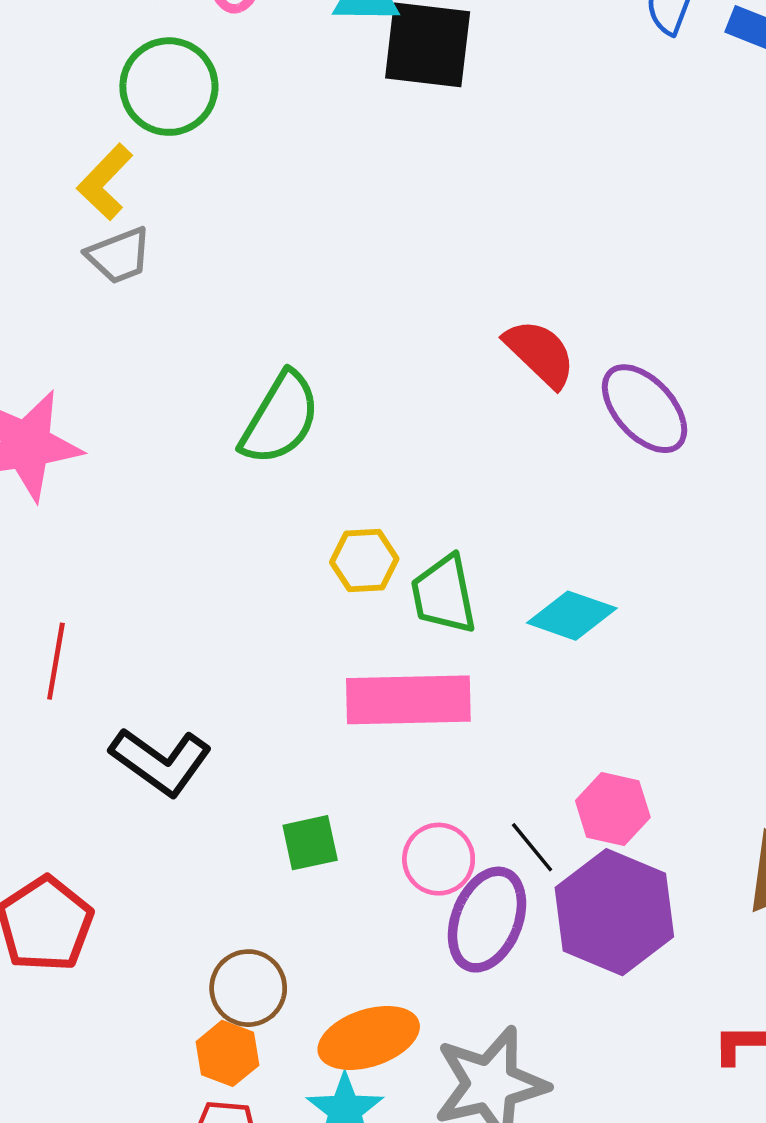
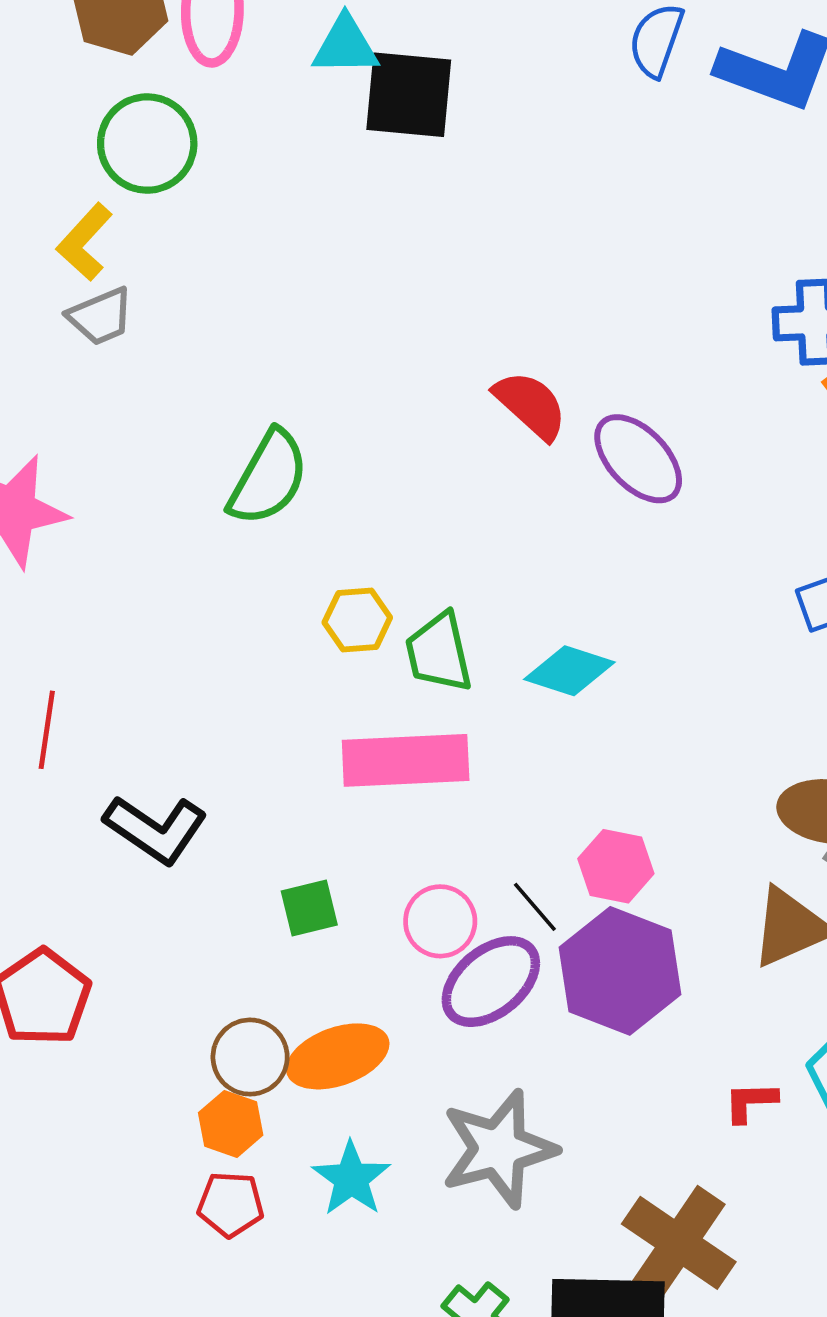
purple ellipse: (487, 920) -> (491, 982), turned 30
orange ellipse: (369, 1038) -> (338, 1056), moved

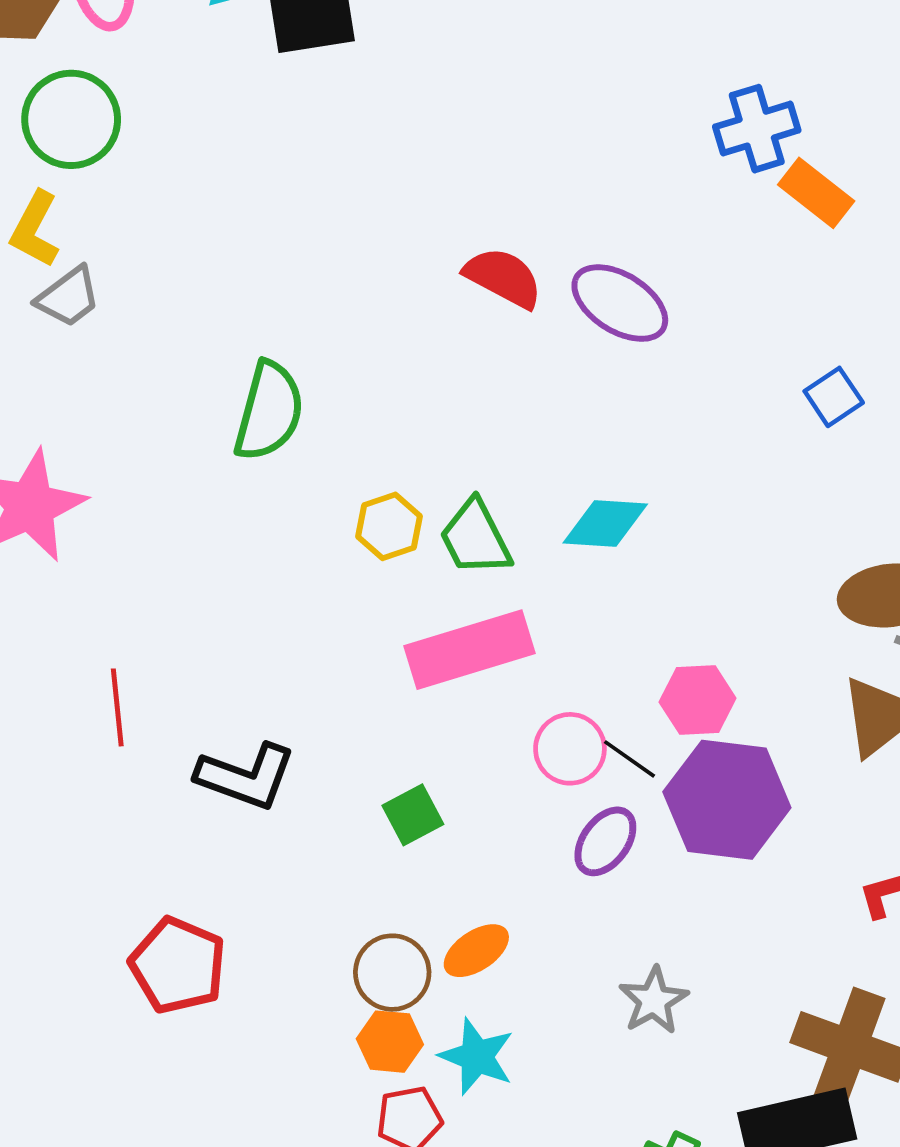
pink circle: (440, 921) -> (570, 749), moved
purple ellipse: (491, 982) -> (605, 841), size x0.7
orange ellipse: (338, 1056) -> (476, 951), size x0.7
gray star: (499, 1149) -> (654, 1000), size x0.6
cyan star: (351, 1179) -> (477, 1057), moved

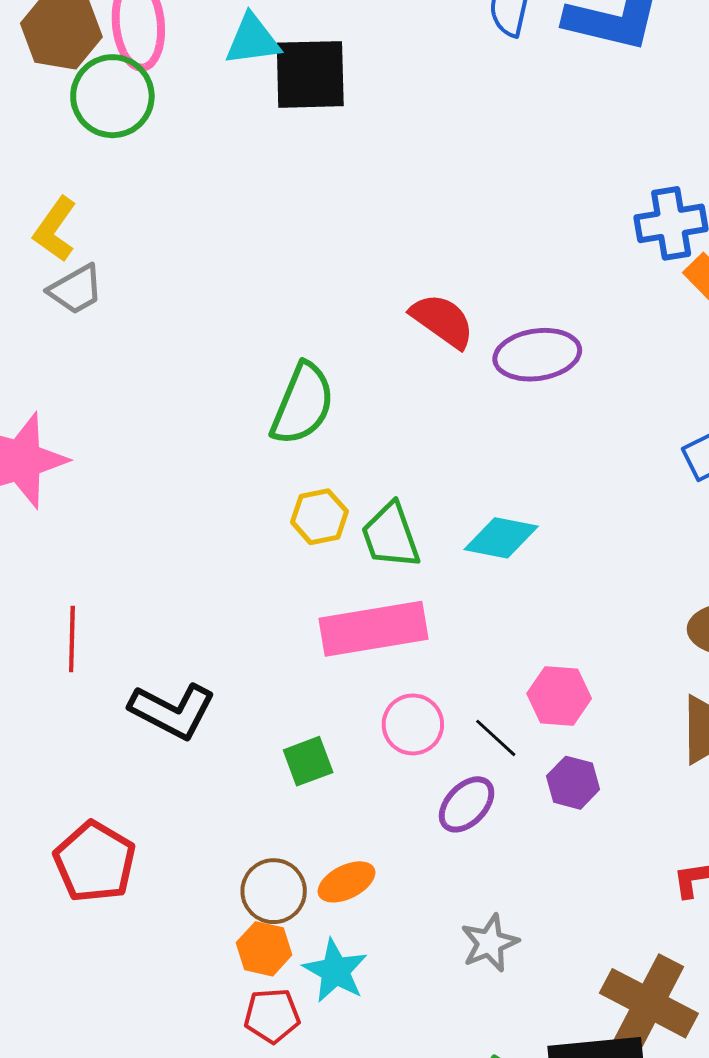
green circle: (71, 119) -> (112, 96), moved
purple ellipse: (620, 303) -> (537, 355), turned -48
green semicircle: (269, 411) -> (303, 404), moved
pink circle: (570, 749) -> (413, 724), moved
purple hexagon: (727, 800) -> (573, 783), size x0.5

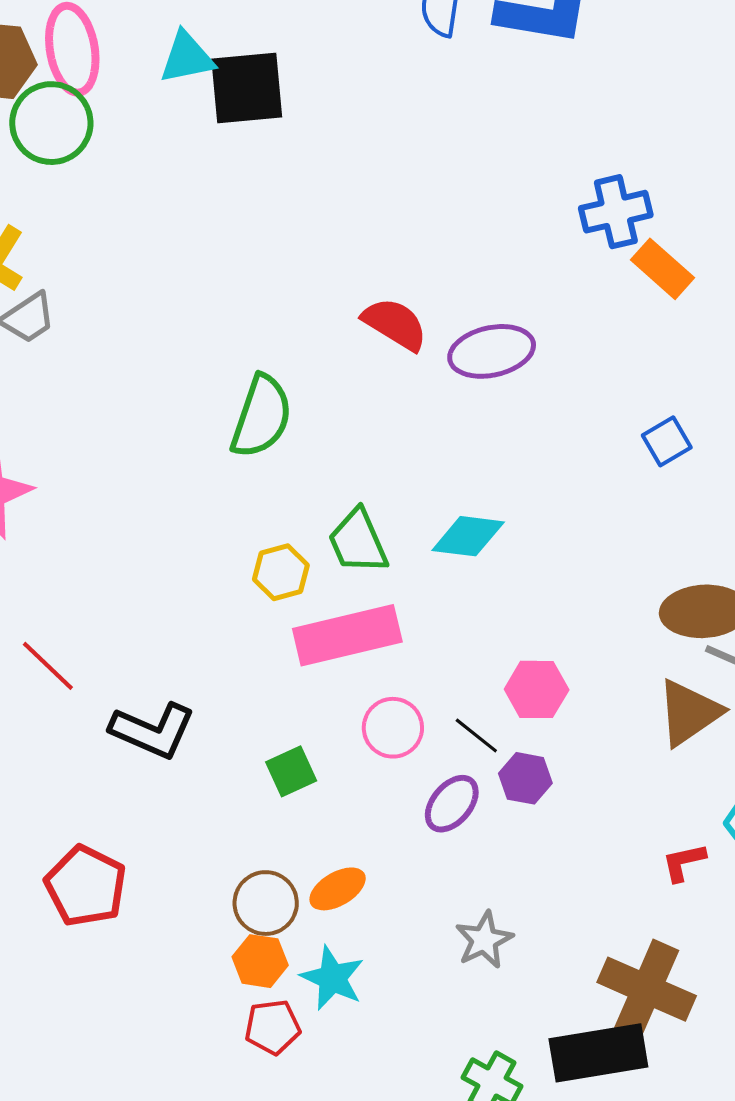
yellow hexagon: (319, 517) -> (281, 572), moved
red line: (72, 639) -> (48, 666), turned -44
purple hexagon: (573, 783) -> (525, 778), moved

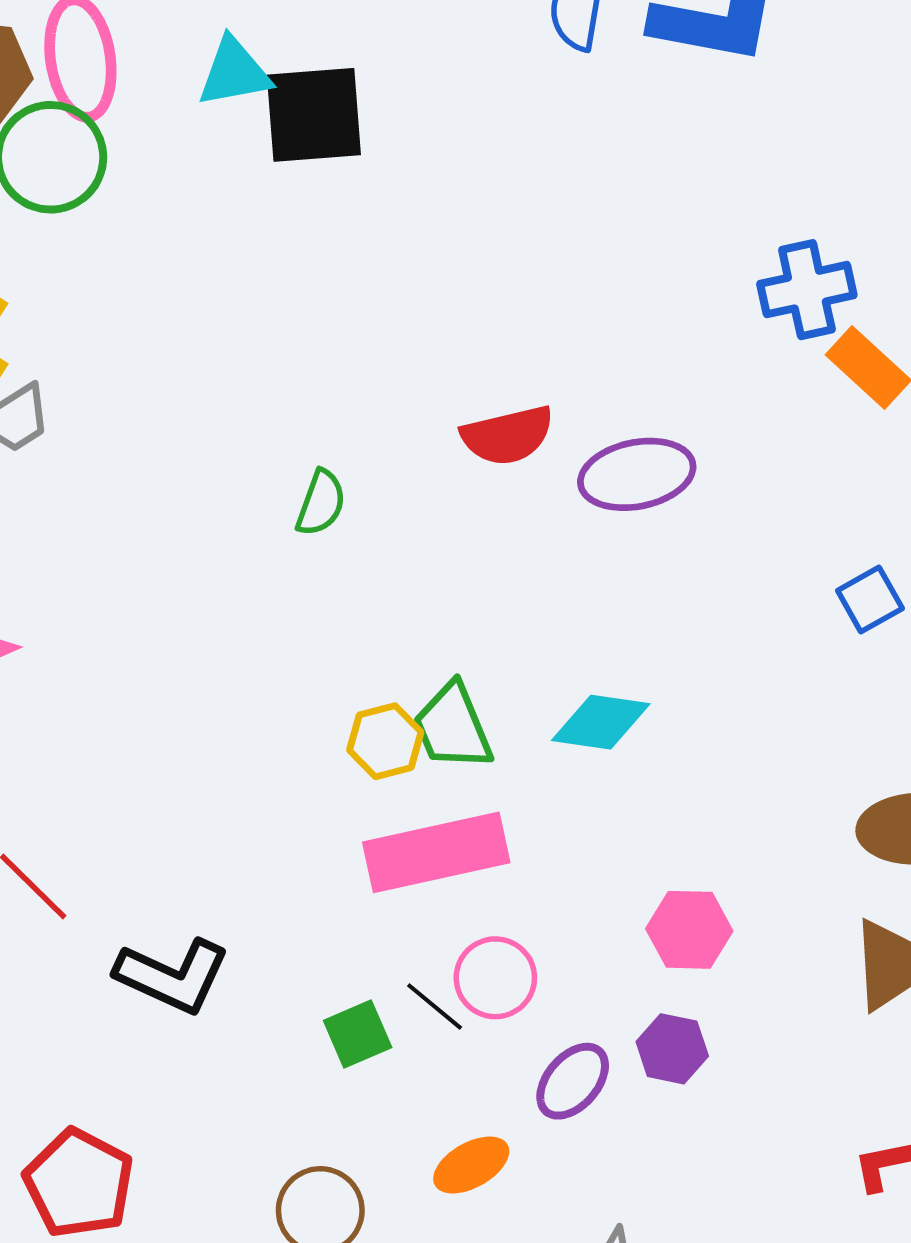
red semicircle: (395, 324) -> (508, 435), turned 134
green semicircle: (261, 416) -> (321, 503), moved, size x0.6
yellow hexagon: (281, 572) -> (385, 741), moved
black line: (476, 735) -> (435, 1006), moved
orange ellipse: (338, 889) -> (471, 1165), moved

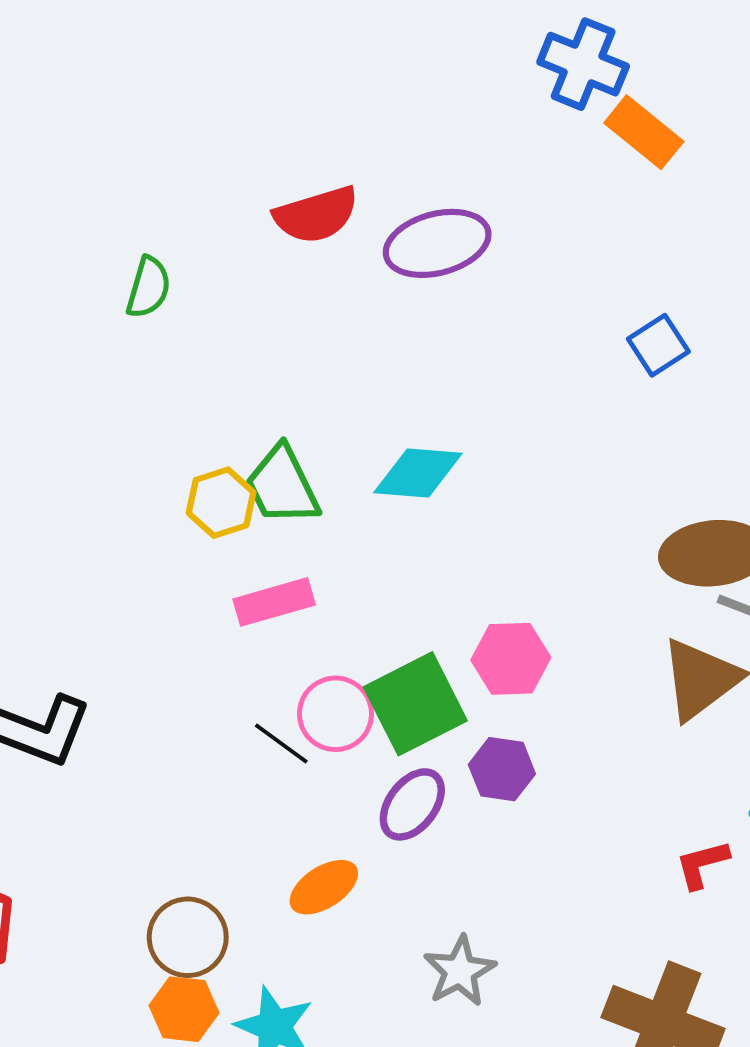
blue cross: (807, 290) -> (583, 64), turned 38
pink rectangle: (436, 852) -> (274, 602), size x0.6
green square: (358, 1034) -> (415, 704), moved, size x1.6

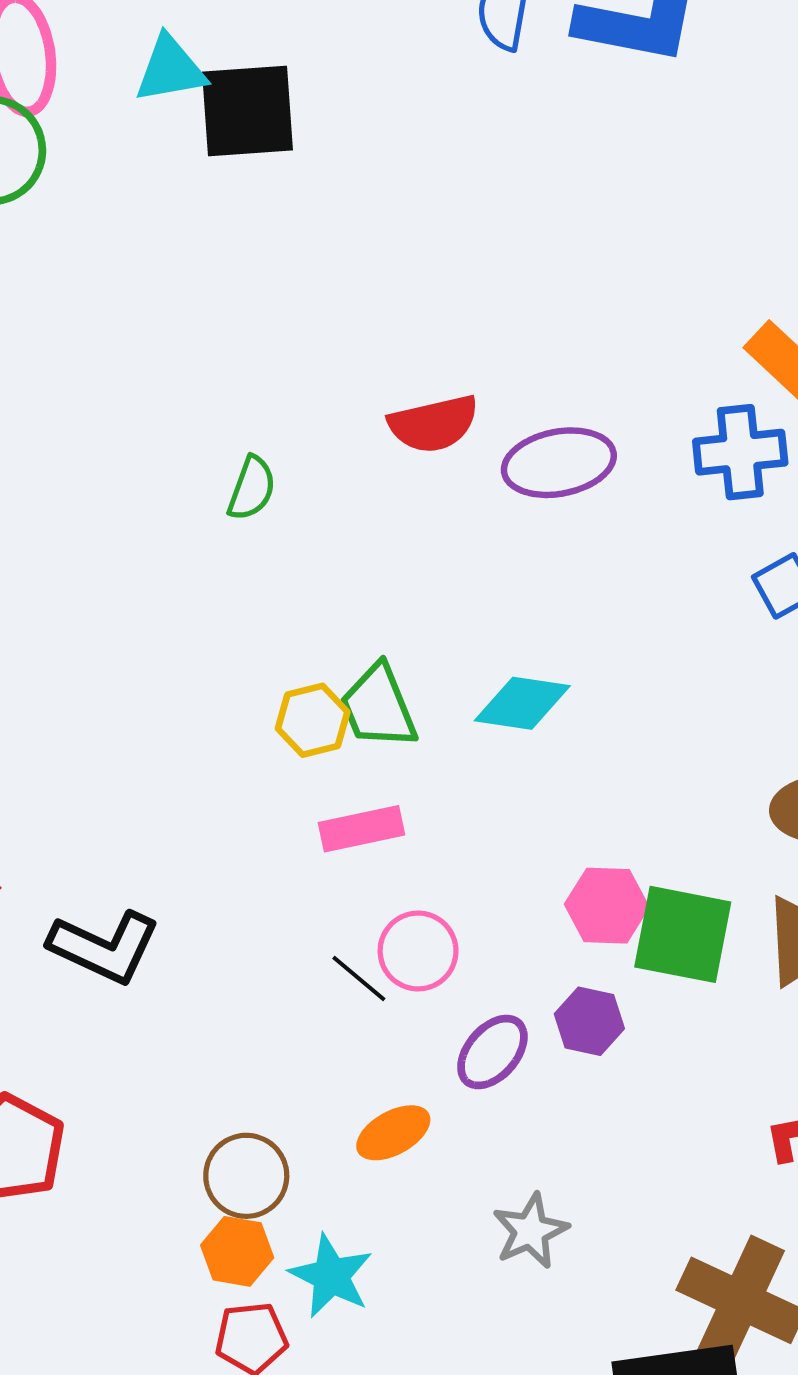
blue cross: (583, 64) -> (740, 452), moved, turned -32
green square: (415, 704) -> (683, 934), moved, turned 34

